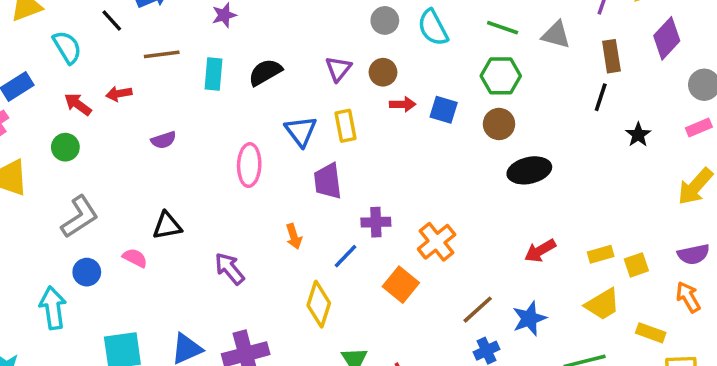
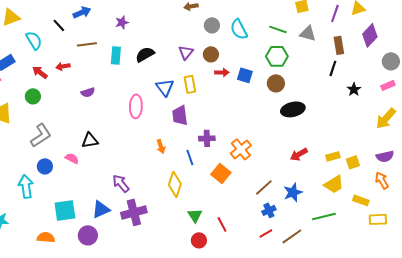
blue line: (346, 256) -> (190, 157), turned -63
purple arrow: (230, 269) -> (121, 183), moved

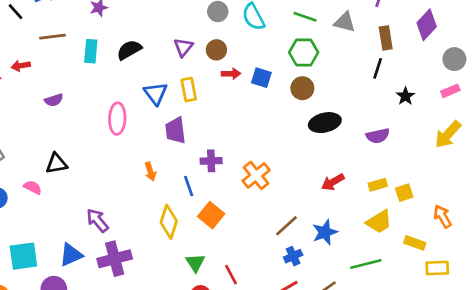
purple semicircle: (385, 156) -> (378, 136), moved
orange square: (221, 173) -> (211, 215), moved

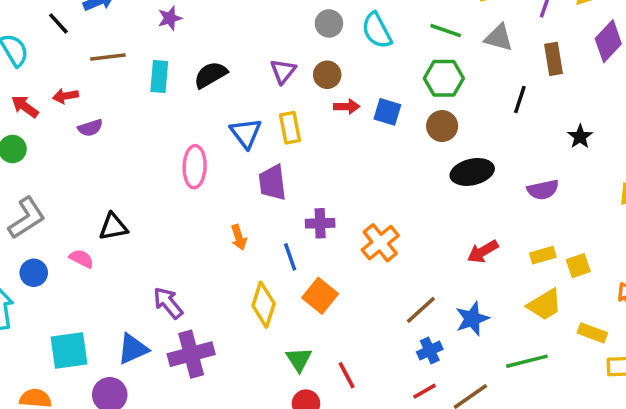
black line: (378, 68) -> (520, 99), moved
purple semicircle: (54, 100) -> (90, 128), moved

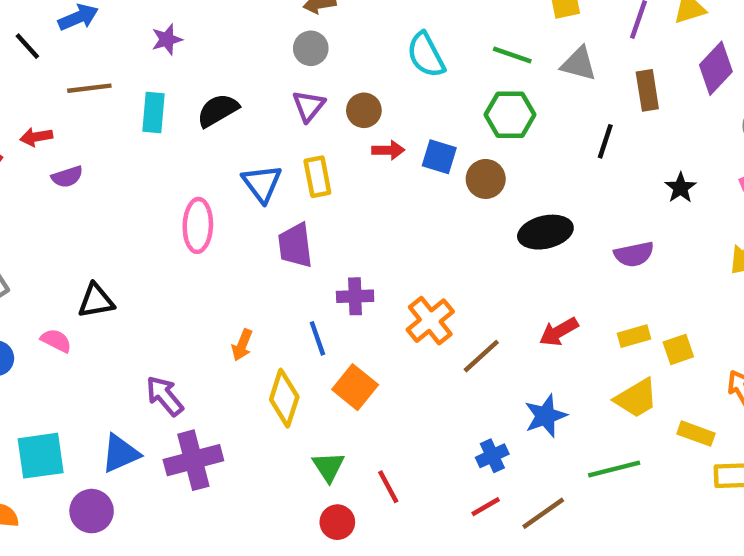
gray circle: (329, 23) -> (311, 48), moved
brown circle: (442, 126) -> (486, 179), moved
orange arrow: (239, 237) -> (242, 345), moved, turned 40
brown line: (421, 310) -> (481, 356), moved

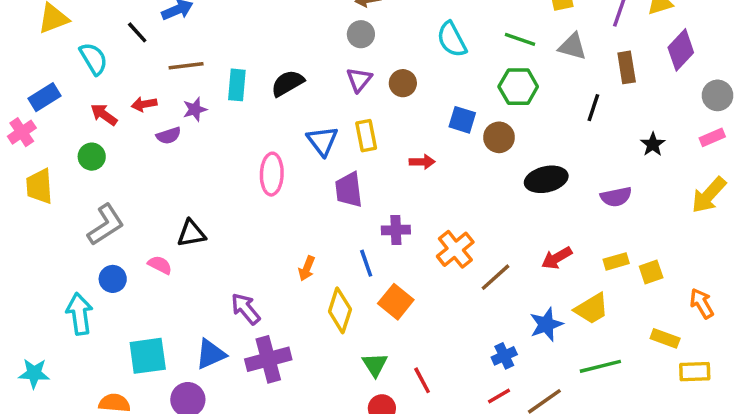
purple star: (167, 39) -> (195, 109), moved
red arrow: (388, 150) -> (422, 162), moved
yellow trapezoid: (636, 398) -> (592, 309), moved

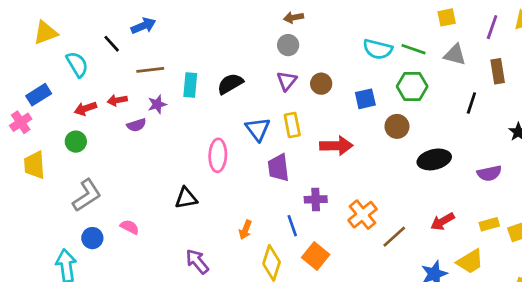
cyan semicircle: (452, 39) -> (378, 49), moved, turned -48
red arrow: (104, 115) -> (85, 108), turned -55
blue square: (462, 120) -> (365, 99), moved, turned -30
red arrow: (422, 162) -> (336, 146), size x1.6
black triangle: (191, 233) -> (186, 198), moved

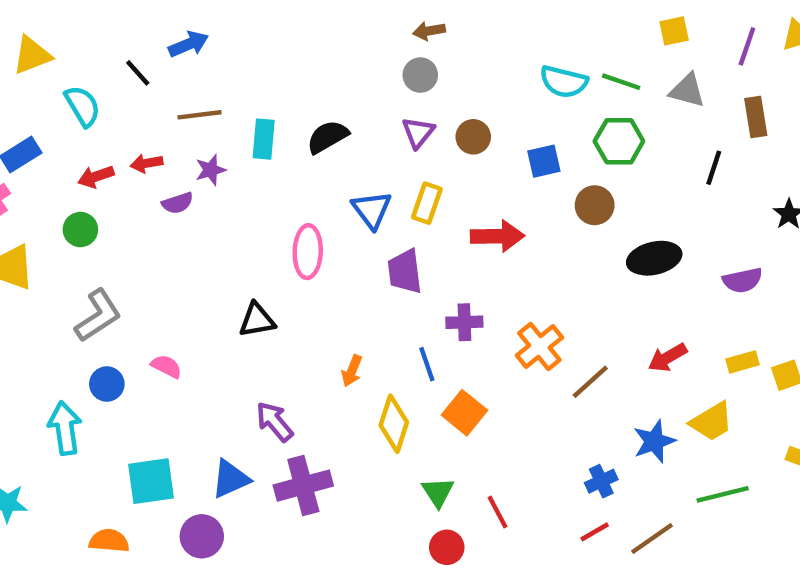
yellow rectangle: (292, 125) -> (427, 203), turned 30

